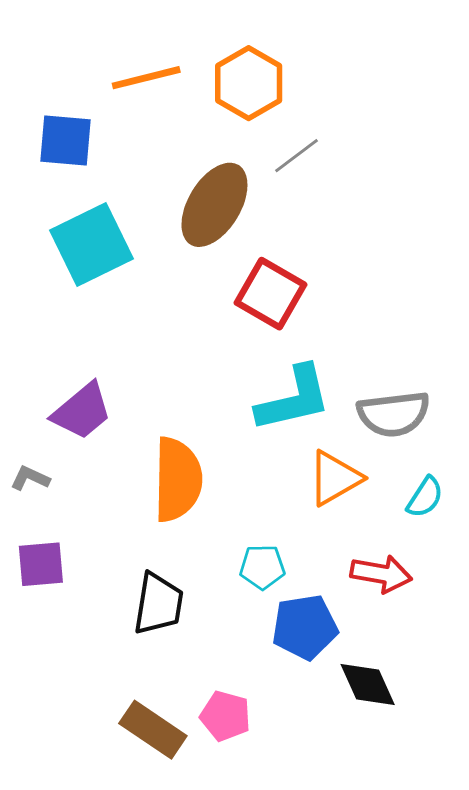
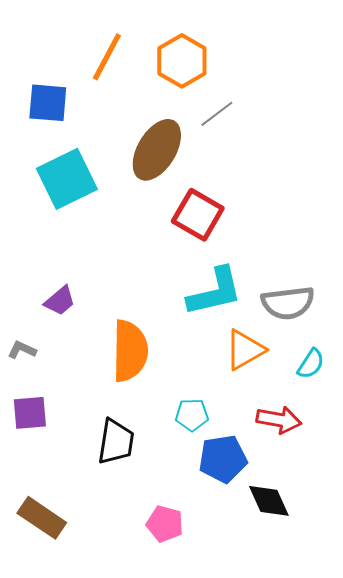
orange line: (146, 78) -> (107, 57), turned -48
purple trapezoid: (82, 411) -> (60, 301), size x0.7
brown rectangle: (153, 730) -> (42, 518), moved

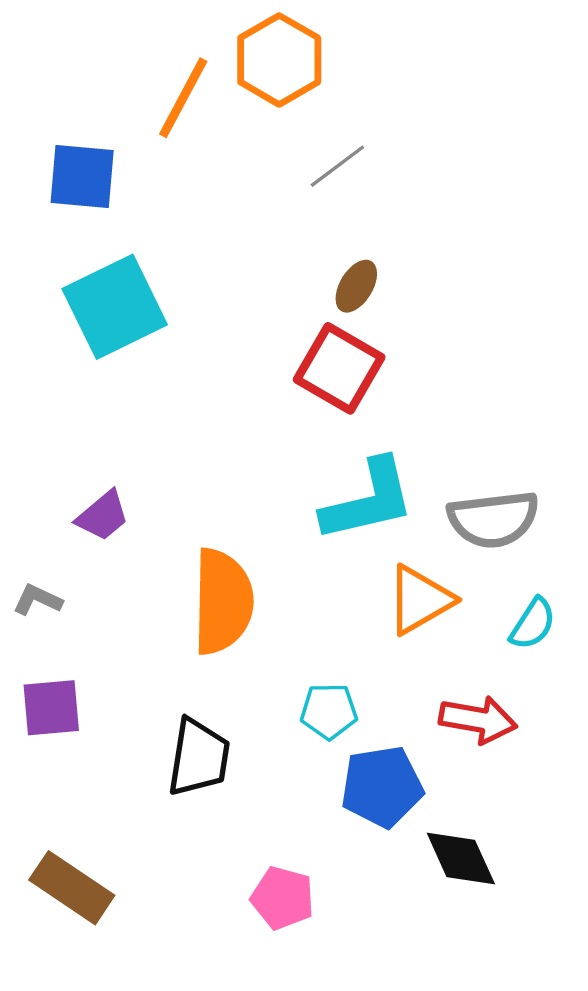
orange hexagon: (182, 61) -> (279, 60), moved
gray line: (217, 114) -> (337, 166), moved
brown ellipse: (157, 150) -> (356, 286), moved, size x0.5

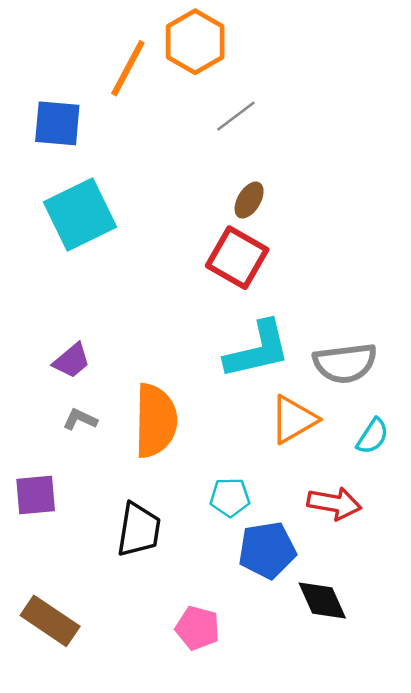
gray L-shape: (38, 600) -> (80, 419), moved

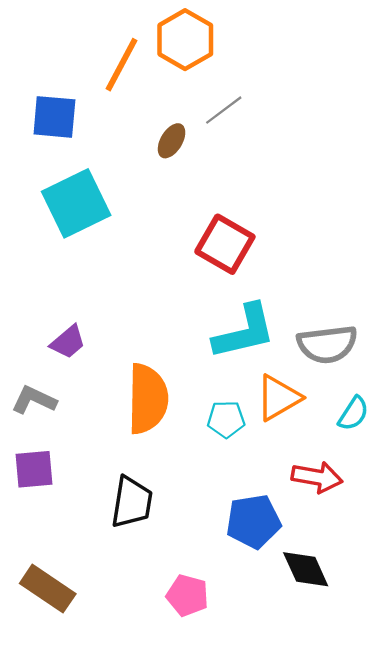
brown ellipse: (249, 200) -> (172, 141), moved
gray L-shape: (80, 419) -> (34, 400), moved, size x1.4
cyan pentagon: (230, 497) -> (226, 419), moved

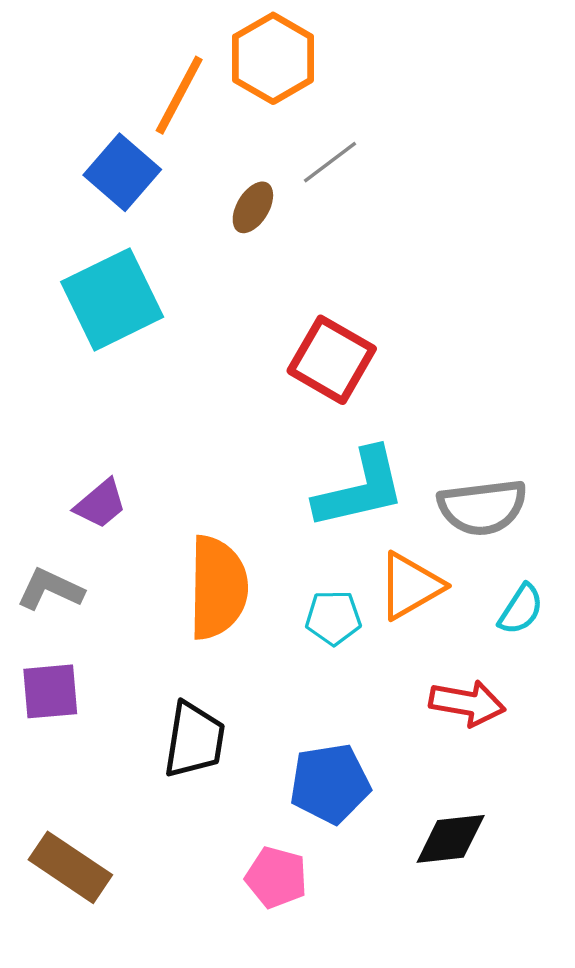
blue square: (54, 117) -> (122, 172), moved, turned 36
blue pentagon: (253, 522) -> (330, 784), moved
black diamond: (306, 569) -> (451, 839), turned -72

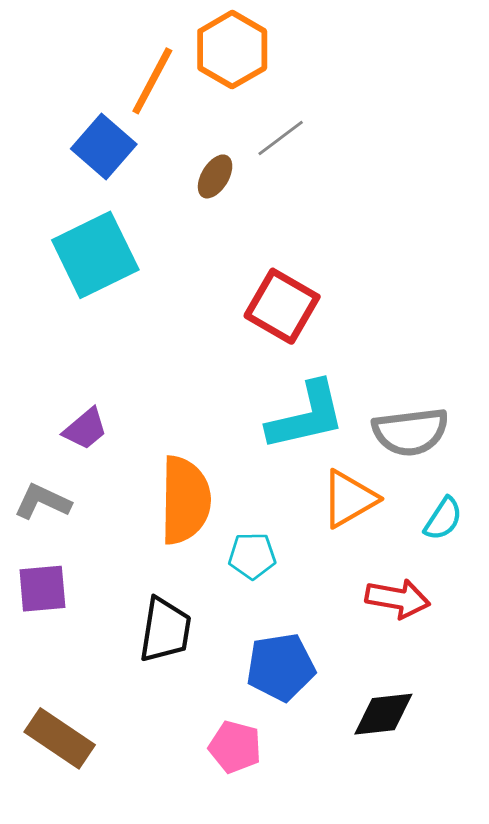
cyan pentagon: (333, 618) -> (252, 556), moved

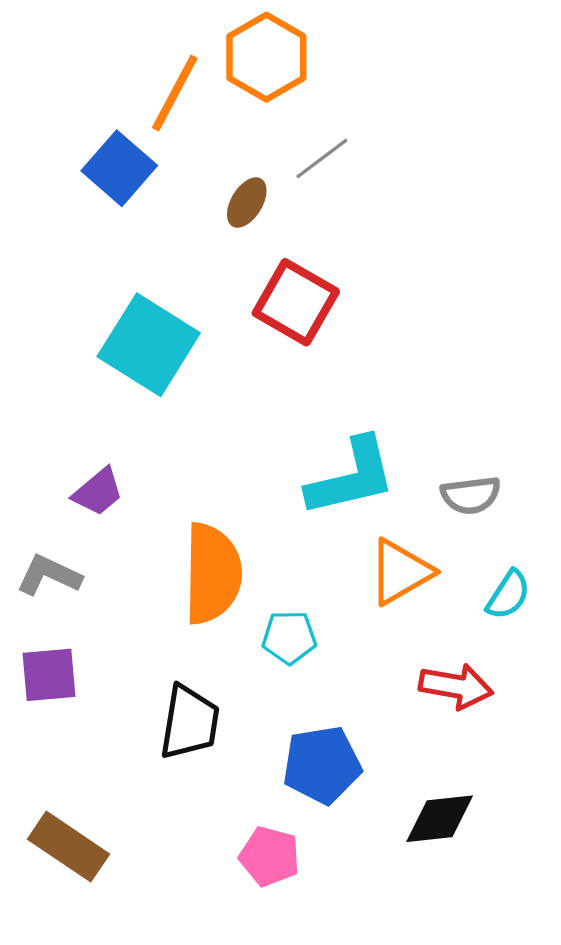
cyan square: (95, 255) -> (149, 345), moved, turned -32
red square: (282, 306) -> (296, 302), moved
gray semicircle: (410, 432) -> (471, 495), size x0.7

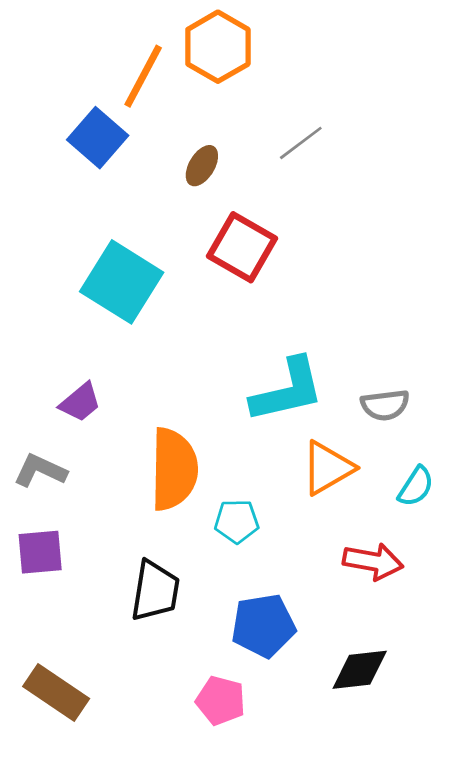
gray line: (322, 158) -> (301, 143), moved

